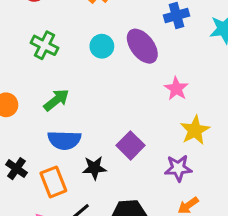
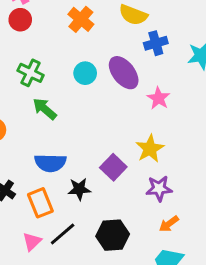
pink star: (176, 89) -> (158, 98), moved
green arrow: (56, 100) -> (45, 109), moved, turned -100
yellow star: (195, 130) -> (150, 149), moved

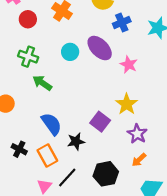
red circle: (20, 20) -> (28, 19), moved
blue semicircle: (50, 163) -> (51, 124), turned -120
purple star: (159, 188) -> (137, 134), turned -30
orange arrow: (169, 224) -> (139, 160), moved

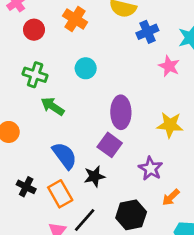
purple ellipse: (100, 48) -> (121, 112), moved, turned 45
pink star: (129, 65) -> (169, 66), moved
yellow star: (127, 104) -> (170, 125), moved, turned -30
purple square: (100, 122) -> (110, 145), moved
purple star: (137, 134) -> (151, 168), moved

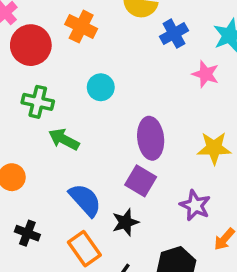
red circle: (34, 30) -> (31, 45), size x1.5
black cross: (26, 187) -> (27, 233), moved

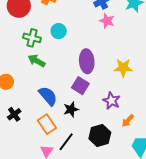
pink star: (206, 74) -> (107, 21), moved
green cross: (38, 102) -> (32, 38), moved
black cross: (27, 233) -> (14, 114), turned 32

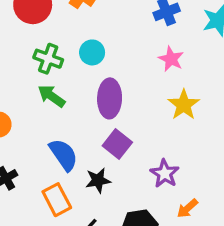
pink star: (107, 21) -> (171, 59), moved
purple ellipse: (87, 61) -> (110, 98), moved
yellow star: (123, 68) -> (184, 105), moved, turned 30

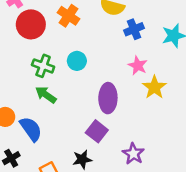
purple ellipse: (110, 98) -> (108, 98), moved
yellow star: (184, 105) -> (154, 87), moved
blue semicircle: (64, 155) -> (31, 129), moved

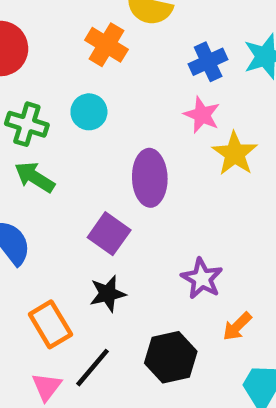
orange cross: (68, 16) -> (106, 45), moved
blue cross: (134, 29) -> (208, 62), moved
purple square: (97, 131) -> (109, 234), moved

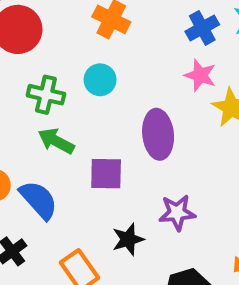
purple square: (109, 234) -> (106, 174), moved, turned -30
purple star: (202, 278) -> (177, 213), moved, turned -30

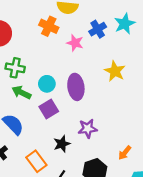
pink star: (200, 75) -> (75, 43), moved
cyan circle: (100, 80) -> (47, 84), moved
purple square: (106, 174) -> (49, 109), turned -30

